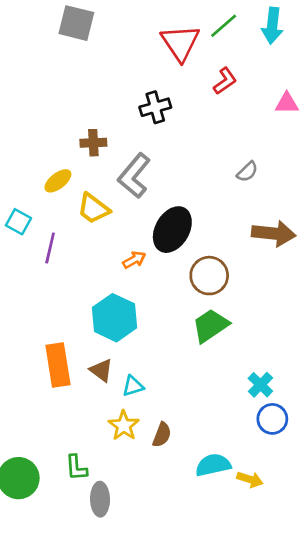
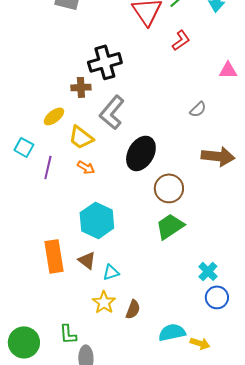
pink triangle: (287, 103) -> (228, 70), moved
black cross: (155, 107) -> (105, 62), moved, size x1.4
orange arrow: (134, 260) -> (86, 167), moved, turned 60

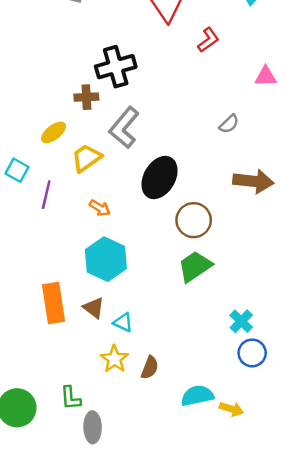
yellow trapezoid: (81, 137) -> (86, 158), turned 108
orange arrow: (86, 167) -> (100, 208), moved
cyan triangle: (111, 272) -> (123, 323), turned 42

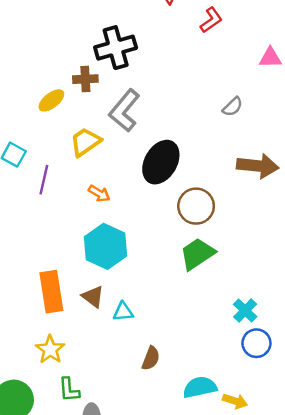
yellow ellipse: (54, 132) -> (51, 100), moved
cyan triangle: (123, 323) -> (123, 312), turned -30
yellow star: (114, 359) -> (50, 349), moved

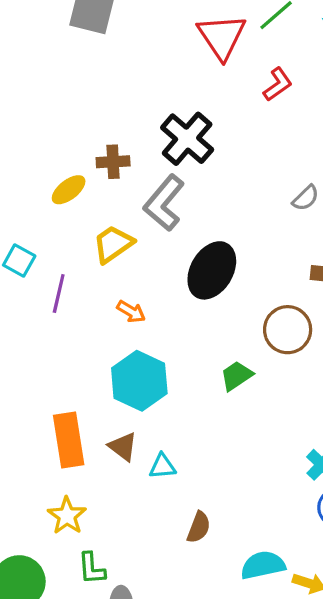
black cross: (116, 48) -> (187, 139), moved, turned -33
brown circle: (196, 206) -> (288, 330), moved
green trapezoid: (197, 254) -> (237, 376), moved, size x0.7

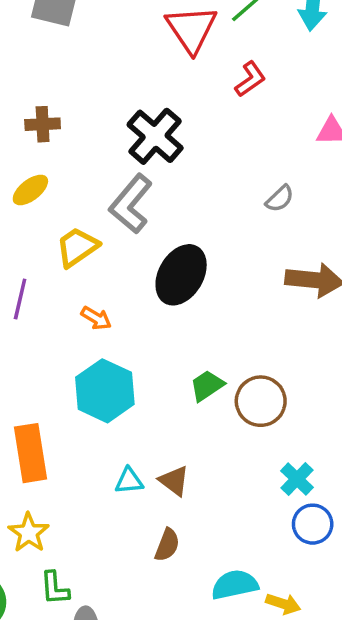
brown cross: (113, 162) -> (43, 124), moved
brown circle: (288, 330) -> (261, 401), moved
brown triangle: (123, 447) -> (174, 481), moved

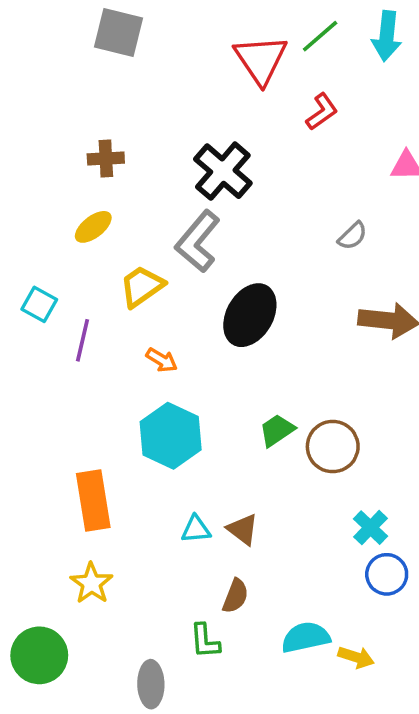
green L-shape: (55, 588) -> (205, 641), moved

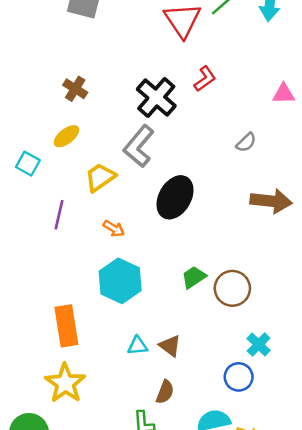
red L-shape: (322, 112) -> (205, 79), moved
brown cross: (106, 158) -> (75, 89), turned 35
cyan square: (39, 304) -> (28, 164), moved
blue circle: (387, 574) -> (239, 377), moved
yellow star: (91, 583) -> (65, 383), size x1.4

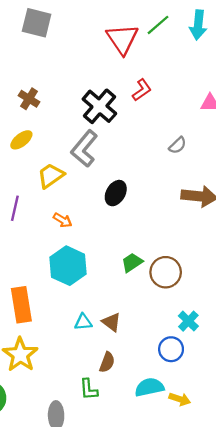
black ellipse: (175, 197) -> (116, 193), size x0.7

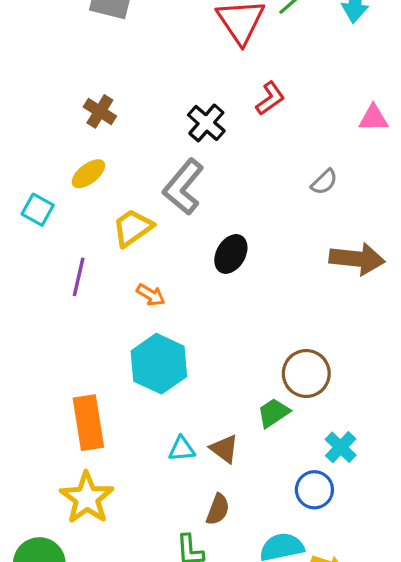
black cross: (99, 106) -> (206, 123), size x0.7
green trapezoid: (132, 262) -> (273, 413), moved

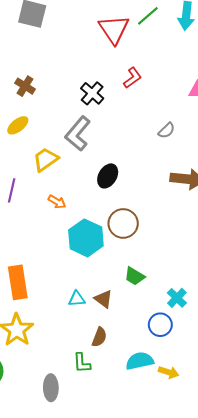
cyan hexagon: (159, 364) -> (86, 238), moved
brown circle: (306, 373) -> (123, 223), moved
green trapezoid: (273, 413) -> (134, 276), turned -115

